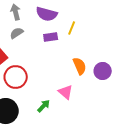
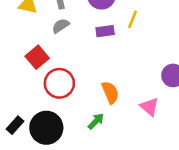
orange semicircle: (80, 66) -> (110, 92), moved
pink triangle: (66, 92) -> (150, 107), moved

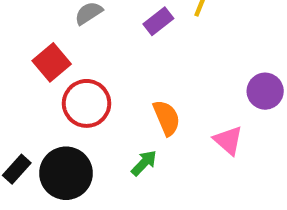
purple rectangle: (105, 31) -> (158, 21), turned -30

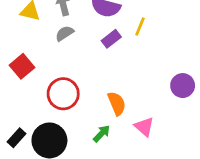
red square: (52, 62) -> (22, 66), moved
pink triangle: (228, 140) -> (144, 127), moved

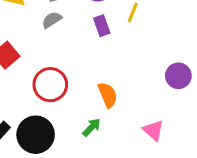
purple rectangle: (111, 39) -> (102, 26), turned -72
pink triangle: (144, 127) -> (153, 130), moved

